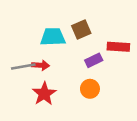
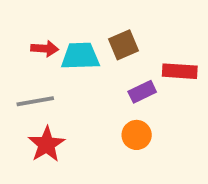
red arrow: (41, 65) -> (45, 49), moved
red star: (44, 94) -> (46, 144), moved

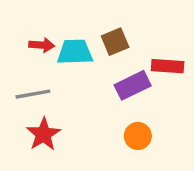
purple rectangle: (142, 92) -> (133, 85), size x1.4
orange circle: (137, 135) -> (138, 136), moved

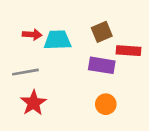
brown square: (115, 42) -> (102, 32), moved
purple rectangle: (133, 85) -> (102, 65), turned 35

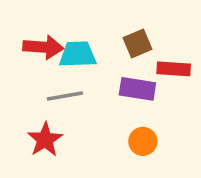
red arrow: (32, 35) -> (43, 47), size x1.5
gray line: (25, 72) -> (65, 96), moved

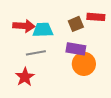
red rectangle: (174, 69) -> (96, 17), moved
orange circle: (143, 141) -> (84, 64), moved, size x1.5

